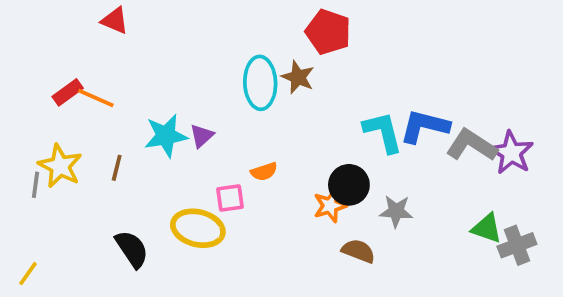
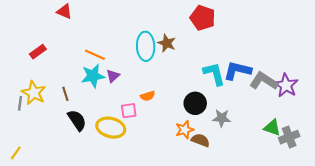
red pentagon: (328, 32) -> (203, 18), moved
orange line: (96, 98) -> (95, 55), moved
brown line: (117, 168) -> (65, 94), turned -32
orange star: (330, 206) -> (185, 130), moved
black semicircle: (132, 249) -> (77, 120), moved

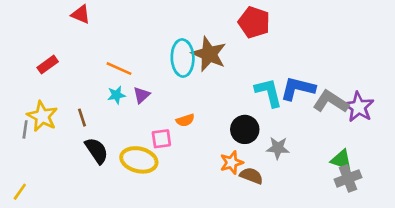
brown star: (167, 43) -> (209, 54), size x1.5
cyan star: (93, 76) -> (116, 95), size x0.6
gray cross: (289, 137) -> (348, 178), moved

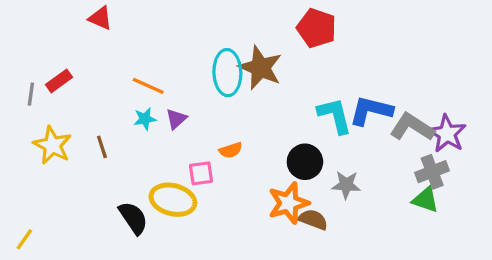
gray line: (25, 129) -> (31, 94), moved
black semicircle: (97, 151) -> (133, 218), moved
orange star: (232, 163) -> (288, 203), size x1.4
gray cross: (348, 178) -> (432, 172), moved

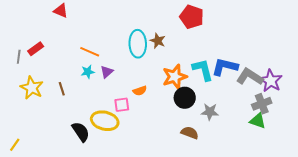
brown star: (260, 68) -> (158, 41), size x0.6
orange star: (288, 203) -> (175, 77), moved

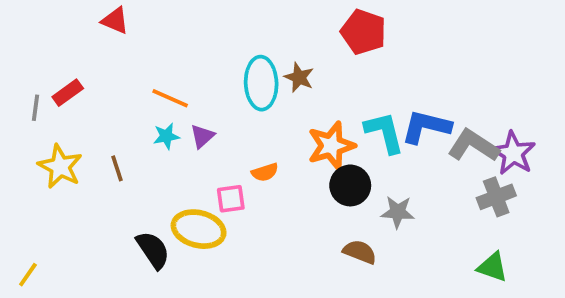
green triangle: (258, 121) -> (492, 267), moved

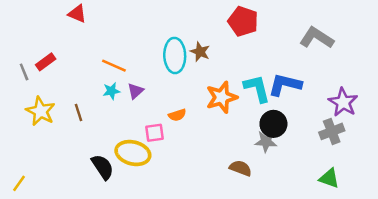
gray line: (36, 108) -> (24, 72), turned -30
gray L-shape: (473, 146) -> (317, 38), moved
black circle: (350, 185) -> (273, 124), moved

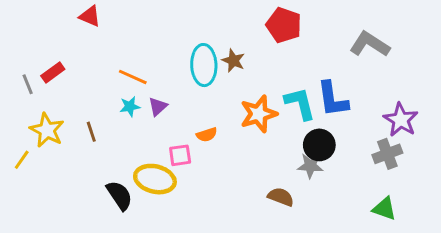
blue L-shape: (285, 85) -> (333, 99), turned -112
yellow line: (19, 183) -> (22, 160), moved

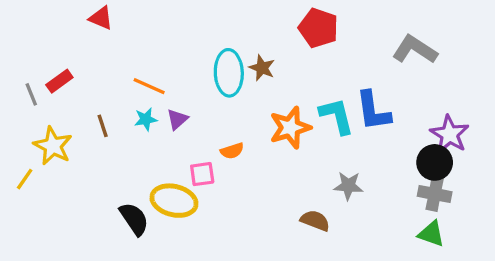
brown line: (91, 132) -> (103, 126), moved
black circle: (319, 145) -> (435, 162), moved
gray cross: (387, 154) -> (435, 194), moved, turned 32

